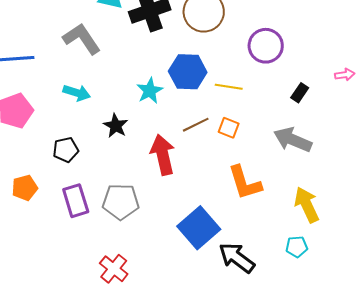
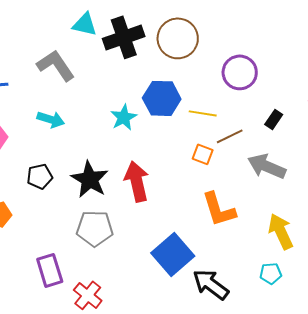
brown line: (196, 125) -> (230, 136), moved
black star: (116, 126) -> (90, 179), moved, size x1.5
purple rectangle: (76, 201) -> (50, 270), moved

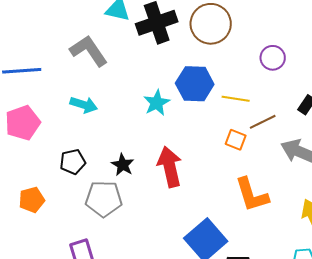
purple circle: (240, 72) -> (273, 58), size x0.7
black star: (90, 179) -> (123, 165), size x0.6
gray pentagon: (95, 228) -> (104, 199), moved

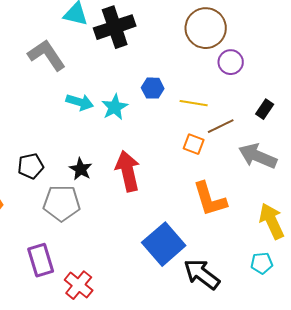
brown circle: (211, 24) -> (206, 28), moved
blue hexagon: (195, 84) -> (153, 88), size x0.6
cyan arrow: (84, 105) -> (80, 102), moved

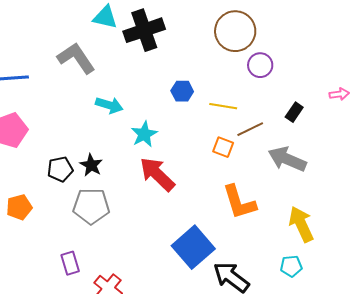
cyan star: (115, 107) -> (144, 134), moved
black star: (81, 169) -> (91, 165), moved
red arrow: (128, 171) -> (157, 174), turned -33
purple rectangle: (41, 260) -> (70, 263), size x0.7

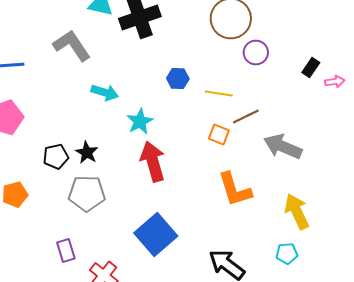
black rectangle: (294, 112) -> (311, 68), moved
red arrow: (157, 174) -> (153, 162), turned 30
blue square: (193, 247) -> (156, 234), moved

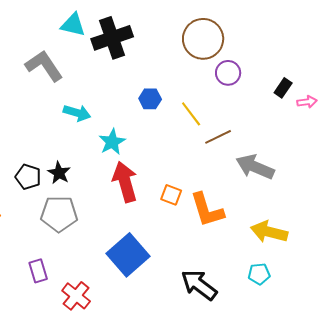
yellow line: (219, 94) -> (191, 114), turned 44
orange square: (219, 134) -> (171, 195), moved
black pentagon: (56, 156) -> (28, 177), turned 30
yellow arrow: (297, 212) -> (269, 232), turned -51

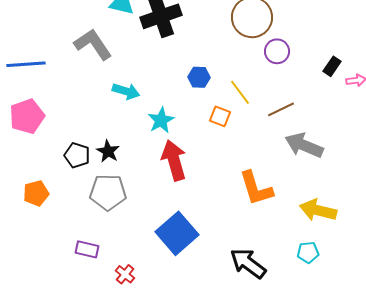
brown line: (218, 137) -> (281, 109), moved
orange square: (171, 195) -> (220, 116), moved
purple rectangle: (38, 271) -> (87, 249), turned -60
red cross: (76, 296) -> (125, 274), size x0.7

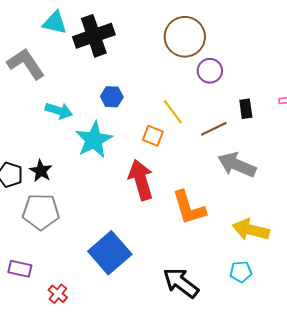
black rectangle: (332, 66) -> (246, 109), moved, turned -42
blue hexagon: (199, 77) -> (112, 97), moved
cyan star: (161, 120) -> (94, 140), size x1.4
red arrow: (174, 160) -> (141, 180), moved

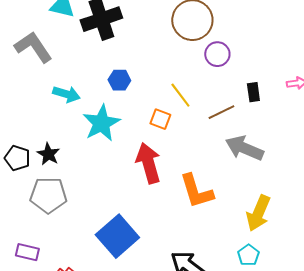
yellow arrow: (251, 230) -> (258, 213), turned -81
cyan pentagon: (241, 272) -> (248, 255), turned -30

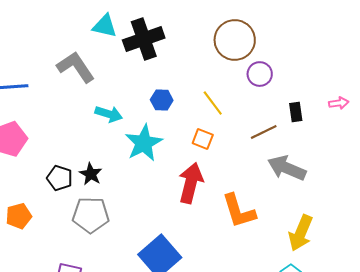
yellow line: (180, 95) -> (213, 103), moved
red arrow: (148, 163) -> (191, 183), turned 30

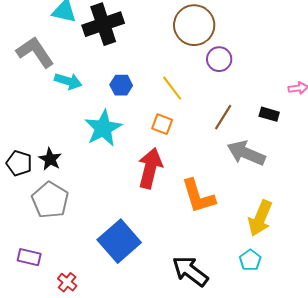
black rectangle: (296, 112) -> (269, 114), moved, turned -66
cyan arrow: (109, 114) -> (68, 81), moved
brown line: (264, 132) -> (223, 117), turned -32
gray pentagon: (91, 215) -> (50, 200), turned 30

